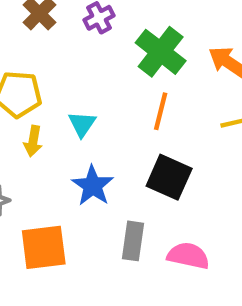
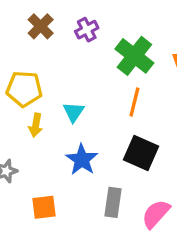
orange square: (44, 247) -> (44, 207), size x0.7
pink semicircle: (188, 256) -> (156, 214), turned -60

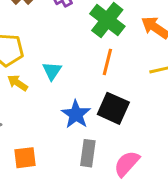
yellow arrow: (36, 125) -> (18, 83), turned 114
blue star: (82, 160) -> (76, 114), moved

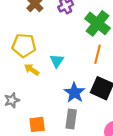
gray rectangle: (88, 153) -> (71, 119), moved

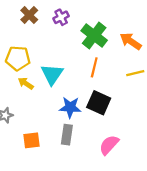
cyan triangle: (57, 61) -> (52, 74), size x1.5
blue star: (74, 93) -> (70, 107), turned -30

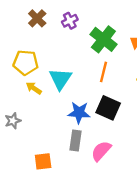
orange square: (31, 140) -> (43, 161), moved
pink semicircle: (109, 145) -> (101, 151), moved

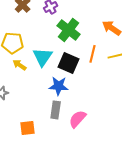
green cross: (103, 39) -> (69, 30), moved
orange line: (103, 72) -> (93, 54), moved
black square: (108, 108) -> (69, 63), moved

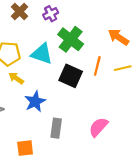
cyan triangle: (43, 57) -> (42, 54), moved, turned -45
blue star: (59, 86) -> (35, 101), moved, turned -30
pink semicircle: (78, 119) -> (98, 127), moved

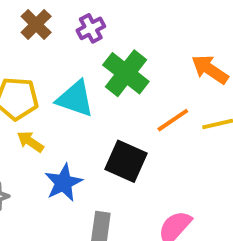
orange line: (97, 66) -> (173, 120), turned 42
black square: (71, 76) -> (126, 161), moved

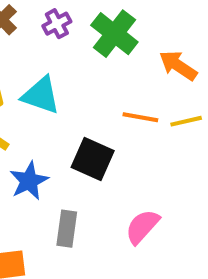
green cross: (126, 73) -> (114, 34), moved
orange line: (173, 120) -> (140, 117), turned 44

